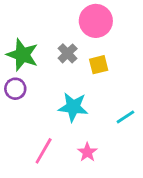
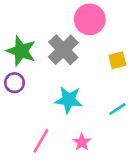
gray cross: (68, 53) -> (63, 50), size x1.6
yellow square: (99, 65) -> (117, 60), moved

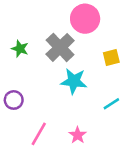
green star: (21, 51) -> (20, 49), size x0.6
purple circle: (15, 83) -> (14, 100), moved
cyan star: (69, 100) -> (74, 81), moved

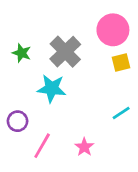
pink circle: (85, 19) -> (113, 30), moved
cyan star: (74, 81) -> (52, 88), moved
purple circle: (14, 100) -> (18, 121), moved

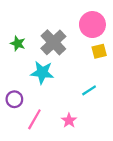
cyan line: (121, 113) -> (89, 90), moved

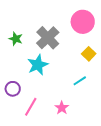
yellow square: (99, 51) -> (89, 54), moved, turned -32
cyan star: (42, 72) -> (38, 65), turned -30

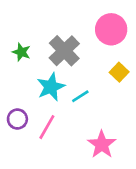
cyan line: (80, 81) -> (80, 96), moved
pink line: (31, 107) -> (47, 127), moved
pink star: (62, 108) -> (102, 144), moved, size x1.5

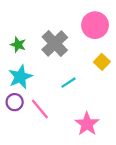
cyan star: (51, 87) -> (20, 77), moved
pink line: (47, 127) -> (40, 109), turned -70

